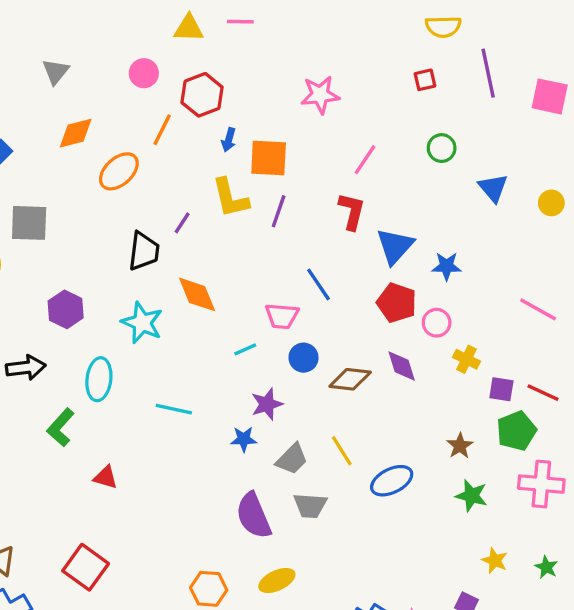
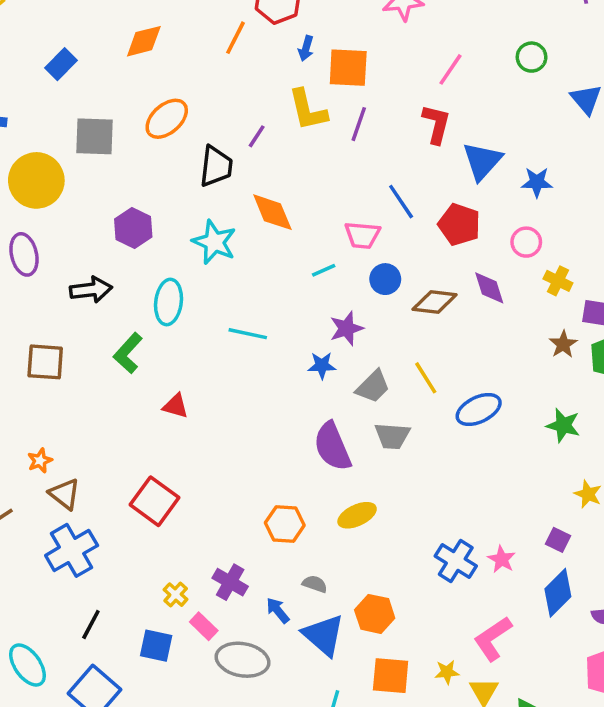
orange ellipse: (119, 171) -> (167, 119), moved
red pentagon: (397, 303) -> (459, 224), moved
brown star: (460, 446) -> (563, 344), moved

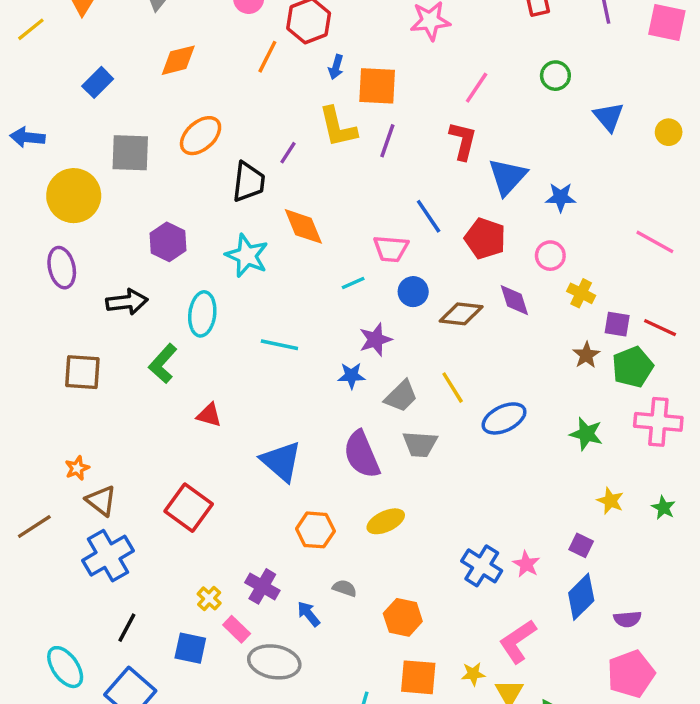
blue triangle: (324, 635) -> (281, 461), moved

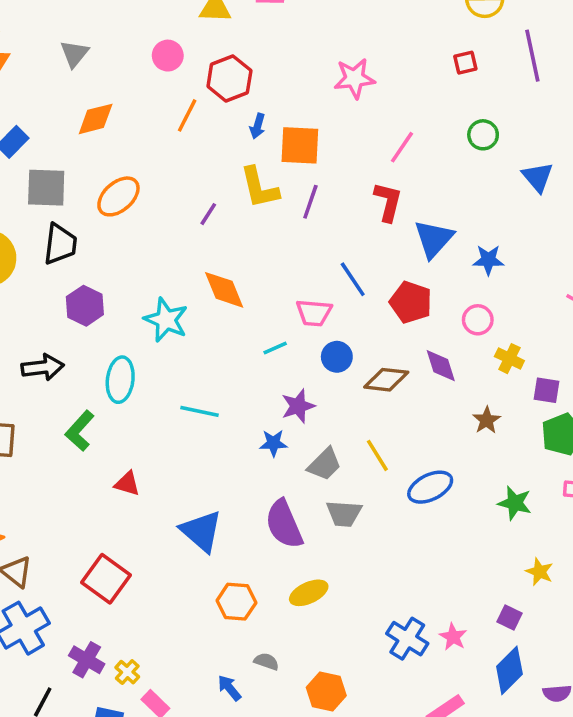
gray square: (130, 153) -> (46, 188), moved
black trapezoid: (249, 182) -> (60, 244), moved
brown star: (586, 355) -> (487, 420), moved
purple cross: (262, 586) -> (87, 660), moved

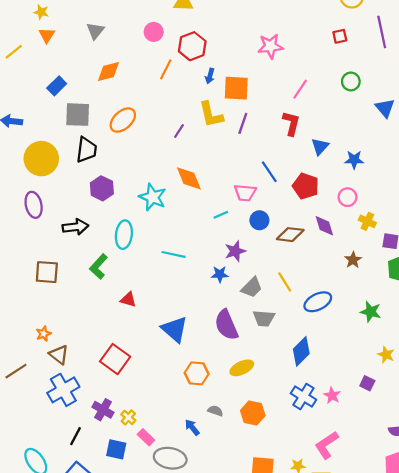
blue triangle: (434, 239) -> (320, 146), size x0.7
blue diamond: (509, 670) -> (301, 351), moved
orange hexagon: (326, 691) -> (253, 413), moved

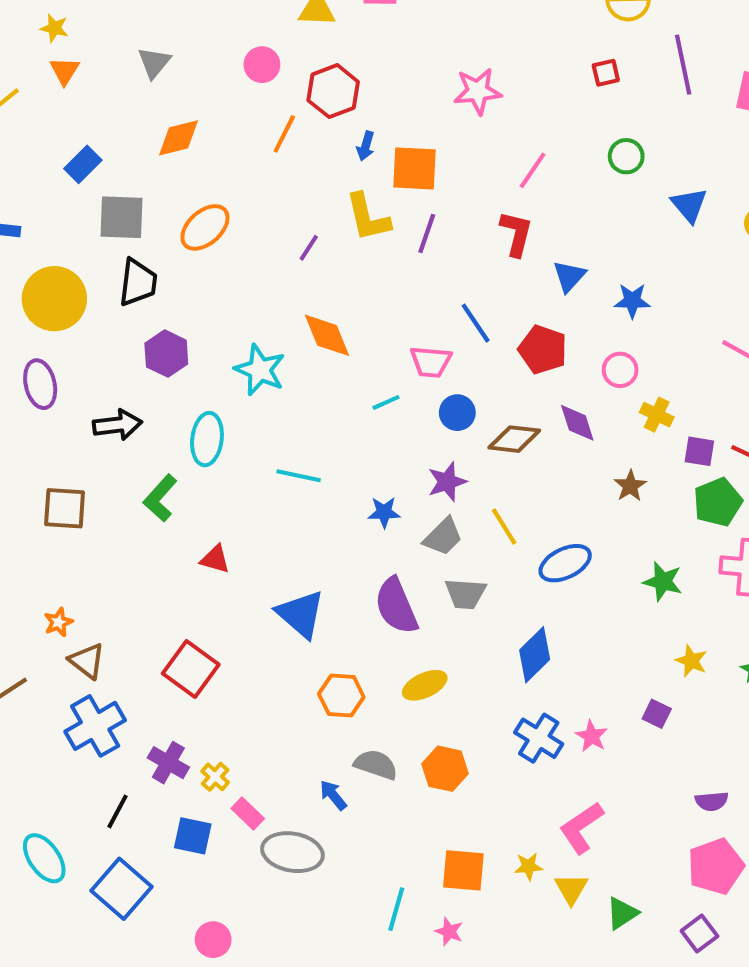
purple star: (235, 251) -> (447, 482), moved
gray semicircle: (215, 411) -> (376, 765), size x1.5

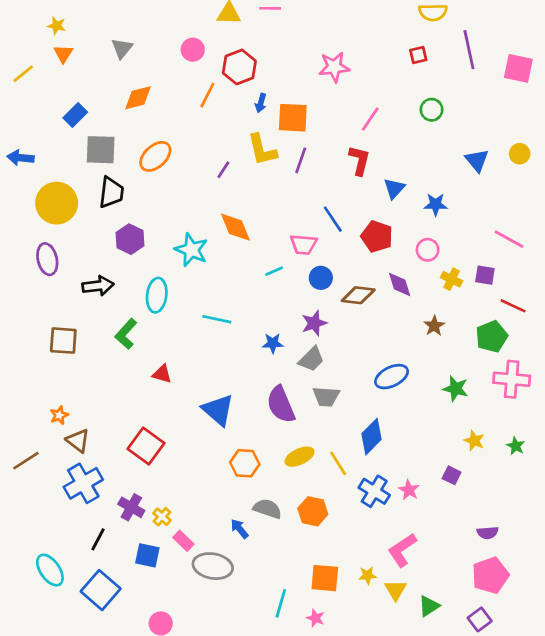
blue triangle: (689, 205) -> (477, 160), moved
purple square: (699, 451) -> (485, 275), moved
yellow line: (504, 527) -> (338, 463), moved

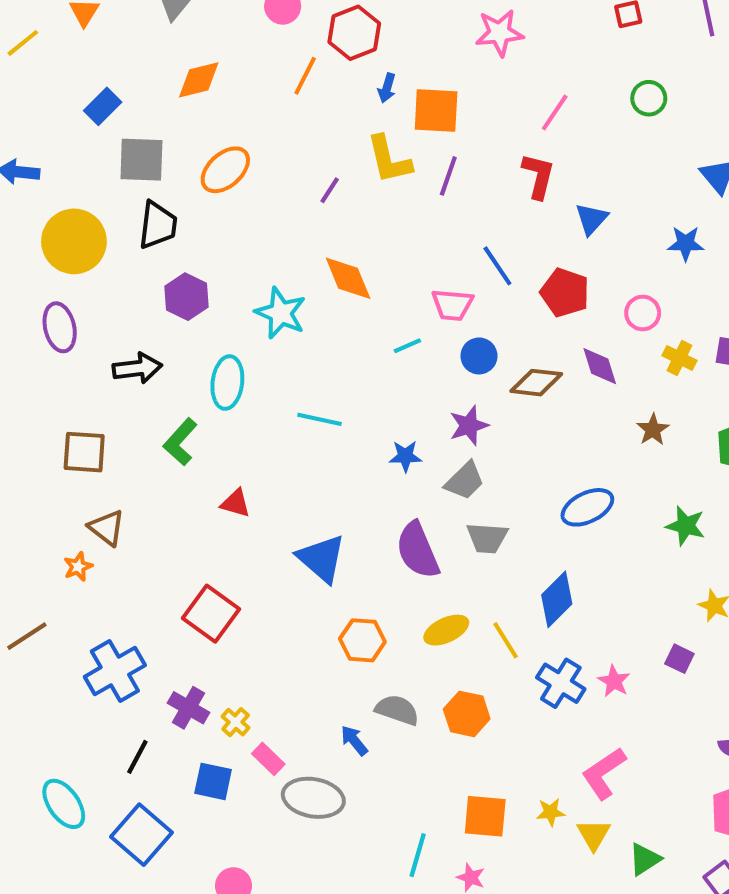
blue star: (436, 204) -> (686, 243), moved
brown triangle: (78, 441) -> (107, 528), moved

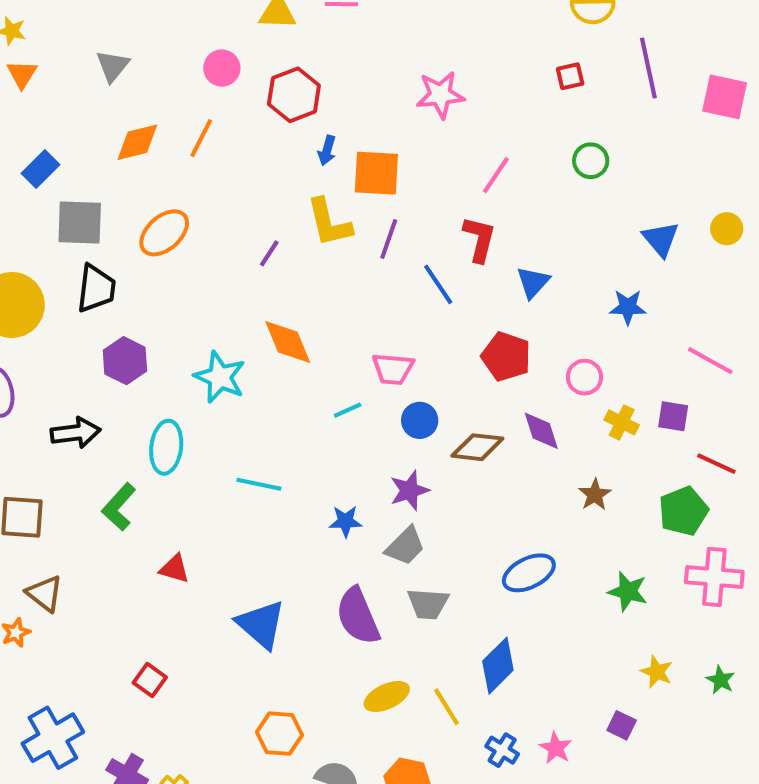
orange line: (305, 76) -> (201, 138), moved
blue line: (497, 266) -> (438, 284), moved
red square: (211, 614) -> (150, 680), size x0.6
orange hexagon: (362, 640) -> (280, 734), moved
blue cross: (561, 683) -> (502, 750), size x0.7

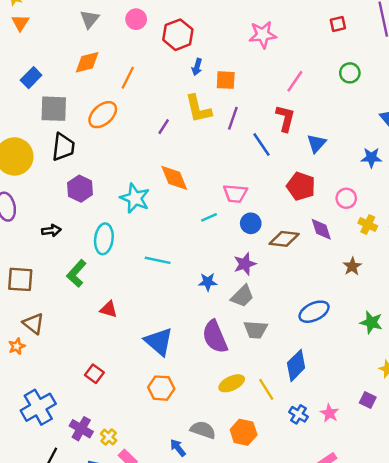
gray triangle: (113, 66) -> (90, 19), moved
orange line: (201, 138) -> (128, 78), moved
orange square: (376, 173) -> (226, 80), size x0.7
black arrow: (76, 433) -> (51, 230), size x0.7
orange hexagon: (280, 734) -> (161, 388), moved

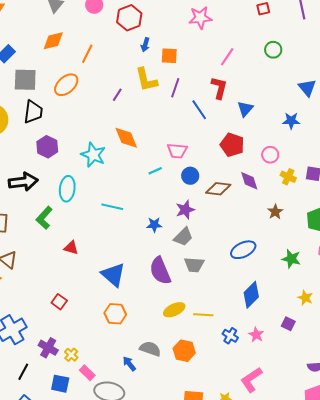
black arrow: (51, 230) -> (23, 182), size x1.8
blue diamond: (296, 365) -> (251, 295), moved
yellow line: (266, 389) -> (203, 315), turned -54

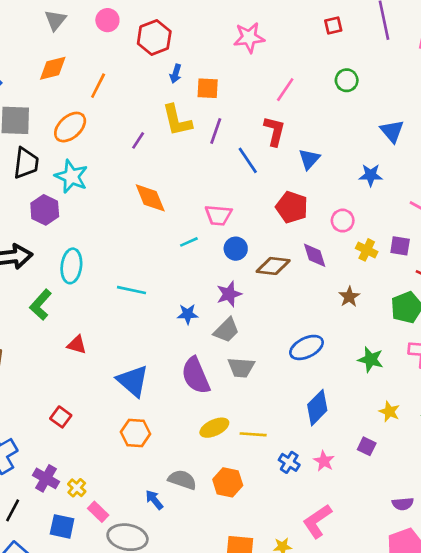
cyan star: (93, 155) -> (71, 176), moved

